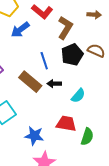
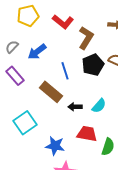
blue arrow: (20, 30) -> (37, 52), moved
black arrow: (54, 84) -> (75, 107), moved

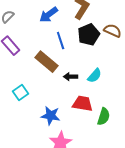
blue arrow: (37, 52) -> (49, 15), moved
cyan square: (25, 123) -> (21, 93), size x0.7

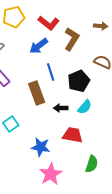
black pentagon: (89, 35) -> (79, 81), moved
brown rectangle: (47, 62) -> (37, 93), turned 30
green semicircle: (104, 117) -> (92, 164), moved

